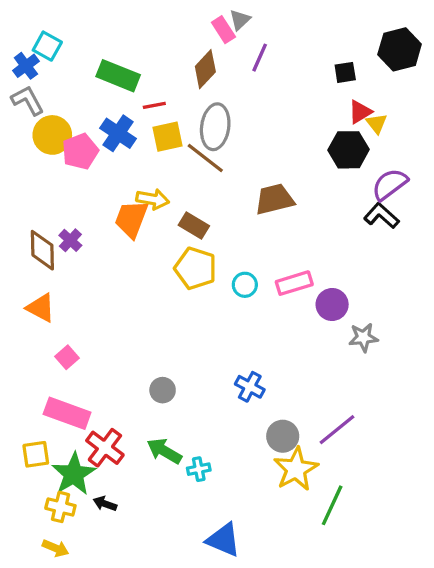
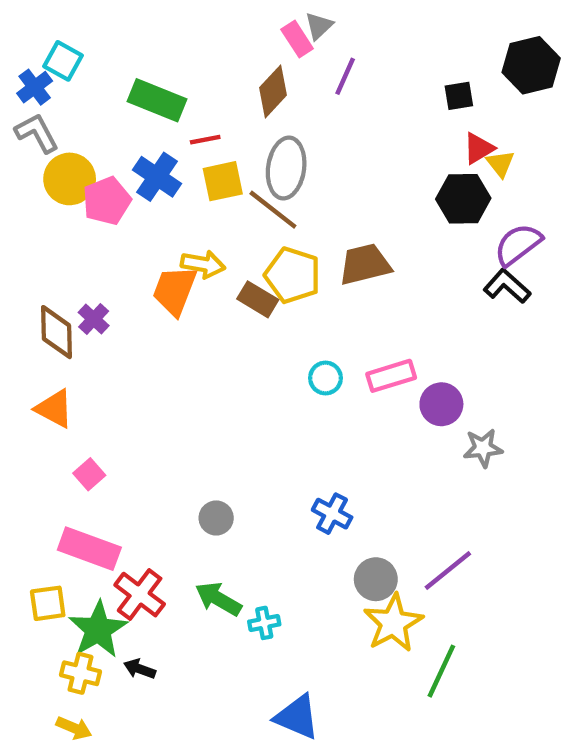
yellow pentagon: (195, 268) -> (293, 275), moved

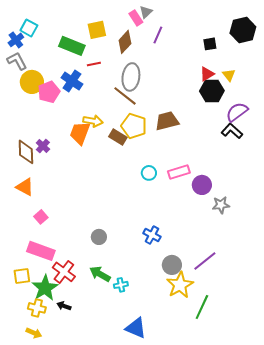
red triangle: (479, 148) -> (207, 74), moved
yellow square: (223, 181) -> (97, 30), moved

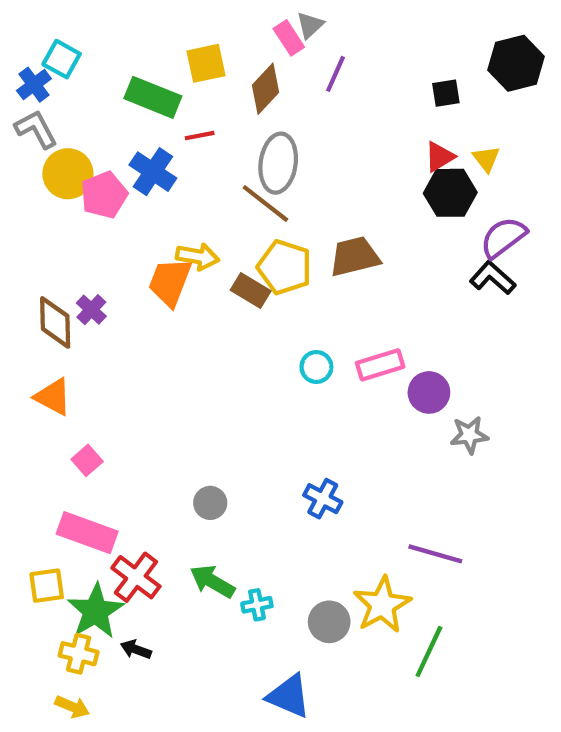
purple line: (205, 261) -> (435, 554), turned 55
gray circle: (172, 265) -> (329, 622), moved

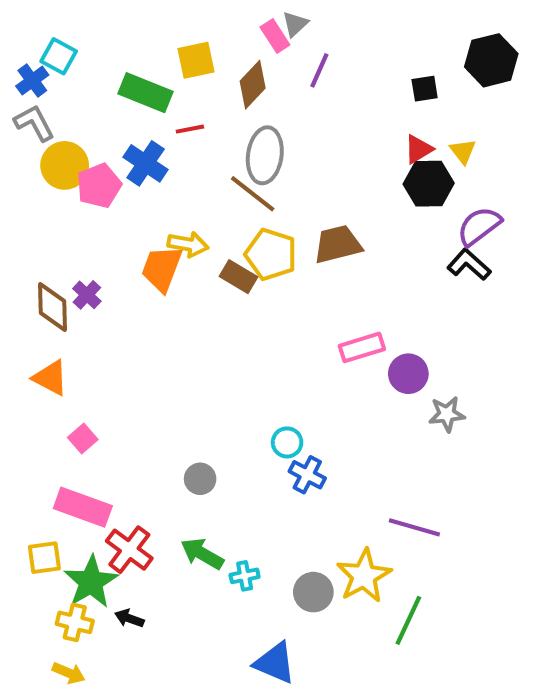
cyan circle: (316, 367) -> (287, 442), moved

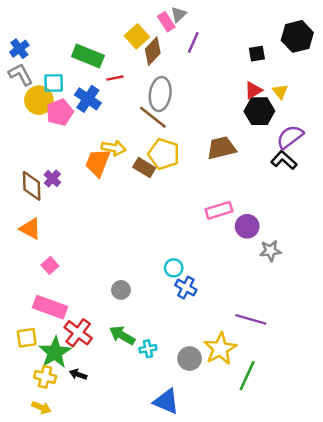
cyan square: (59, 56) -> (54, 83), moved, turned -30
yellow square: (196, 60) -> (137, 36), moved, turned -30
brown trapezoid: (338, 244) -> (221, 148), moved

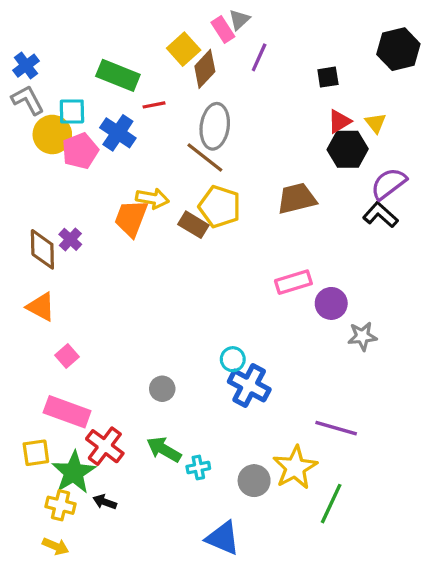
black square: (257, 54) -> (328, 77), moved
blue cross: (186, 287) -> (249, 385), size x1.4

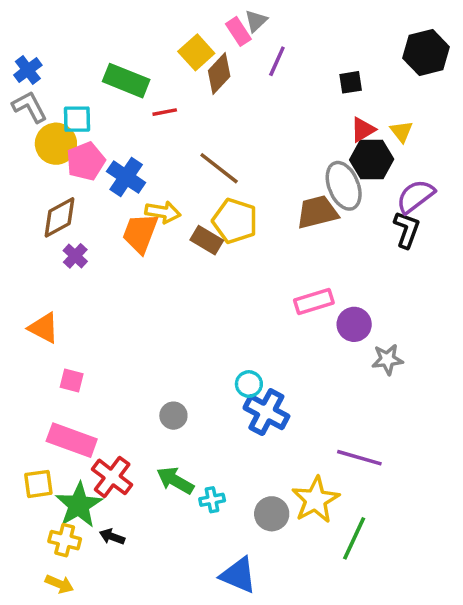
gray ellipse: (215, 126) -> (344, 186), moved, turned -30
blue cross: (118, 133) -> (126, 177), moved
black L-shape: (380, 215) -> (407, 230), turned 68
brown diamond: (42, 249) -> (59, 217), moved, turned 63
pink square: (67, 356) -> (72, 380), turned -35

